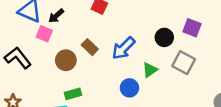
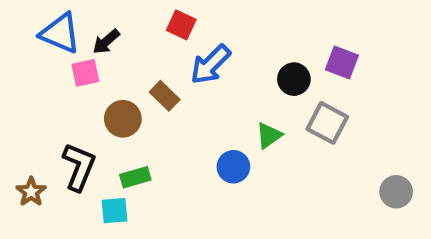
pink square: (44, 34) -> (85, 73), turned -35
blue arrow: (123, 48) -> (210, 65), moved
black L-shape: (18, 58) -> (79, 167), moved, turned 60

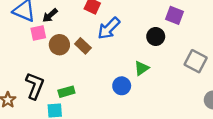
purple square: (342, 62) -> (174, 15), moved
brown circle: (123, 119) -> (59, 45), moved
gray square: (327, 123) -> (196, 61), moved

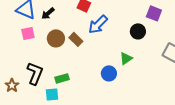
pink square: (38, 33) -> (28, 33), moved

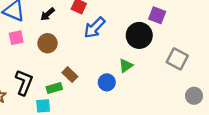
black arrow: (48, 13) -> (48, 14), moved
black circle: (138, 31) -> (139, 35), size x1.5
brown rectangle: (76, 39) -> (70, 75), moved

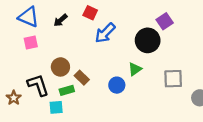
purple square: (157, 15) -> (165, 21), turned 35
brown circle: (48, 43) -> (60, 67), moved
gray square: (177, 59) -> (173, 79), moved, turned -30
black L-shape: (24, 82) -> (38, 85), turned -40

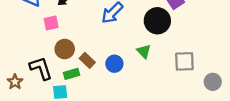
pink square: (31, 43) -> (51, 23), moved
green triangle: (135, 69) -> (144, 51), turned -40
blue circle: (117, 85) -> (114, 64), moved

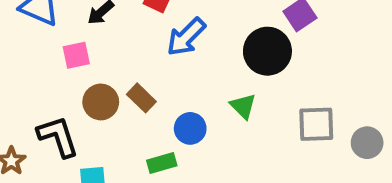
brown rectangle: (87, 60) -> (141, 98), moved
green rectangle: (71, 74) -> (162, 163), moved
gray circle: (213, 82) -> (367, 143), moved

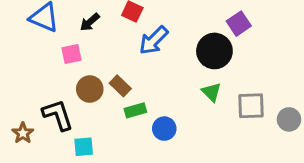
green triangle: (243, 106) -> (211, 92), moved
blue circle: (190, 128) -> (164, 129), moved
green rectangle: (162, 163) -> (135, 110), moved

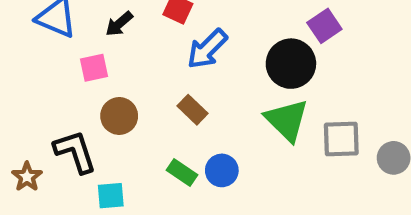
brown rectangle: (120, 86) -> (192, 110), moved
green triangle: (211, 92) -> (287, 120), size x1.6
green rectangle: (135, 110) -> (182, 173), moved, turned 50

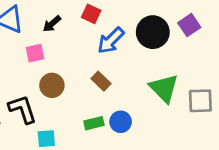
black circle: (291, 64) -> (153, 32), moved
green rectangle: (182, 173) -> (94, 123), turned -48

